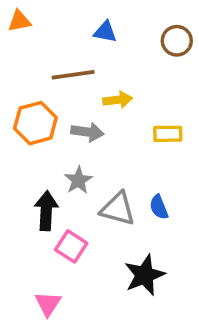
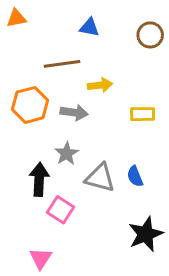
black star: (145, 275) -> (146, 234), moved

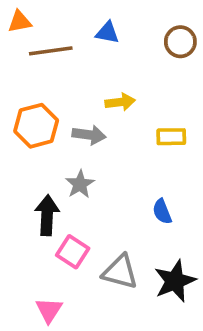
brown line: (62, 64) -> (51, 51), moved
gray triangle: (100, 178) -> (120, 272), moved

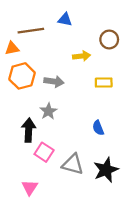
orange triangle: (20, 22) -> (12, 48), moved
brown circle: (180, 42) -> (109, 39), moved
yellow arrow: (120, 102) -> (82, 56), moved

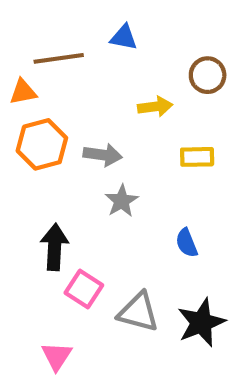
gray star: (48, 111) -> (122, 201), moved

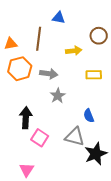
brown line: (59, 58) -> (39, 39), moved, turned -75
gray triangle: (138, 312) -> (75, 137), moved

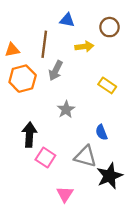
brown circle: (99, 36) -> (109, 27), moved
yellow arrow: (74, 51) -> (84, 47), moved
gray arrow: (49, 74) -> (56, 71), moved, turned 108
yellow rectangle: (94, 75) -> (107, 85), turned 35
pink triangle: (27, 170) -> (65, 194), moved

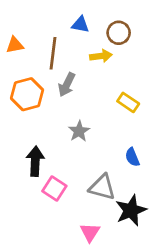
brown circle: (109, 27) -> (119, 33), moved
orange triangle: (12, 50) -> (15, 45), moved
blue semicircle: (101, 132) -> (132, 157), moved
pink triangle: (65, 194) -> (90, 232), moved

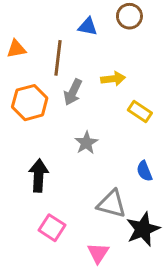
brown circle: (119, 33) -> (129, 16), moved
yellow arrow: (101, 56) -> (113, 79), moved
pink square: (54, 189) -> (52, 228), moved

